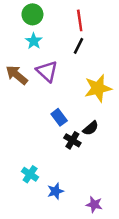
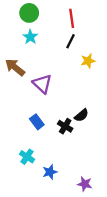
purple triangle: (47, 71) -> (42, 84), moved
yellow star: (98, 88) -> (88, 61), moved, size x0.6
blue rectangle: (59, 117) -> (37, 122), moved

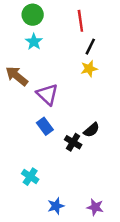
black line: (71, 41) -> (90, 47), moved
yellow star: (88, 61) -> (89, 69), moved
blue rectangle: (37, 122) -> (45, 126), moved
blue star: (50, 172) -> (56, 206), moved

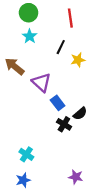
black line: (90, 47) -> (61, 47), moved
blue rectangle: (45, 126) -> (58, 103), moved
blue star: (56, 206) -> (23, 180), moved
purple star: (95, 207) -> (76, 177), moved

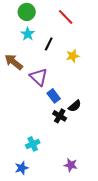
red line: (70, 18) -> (66, 17), turned -36
black line: (61, 47) -> (49, 44), moved
cyan cross: (26, 154) -> (33, 144), moved, turned 32

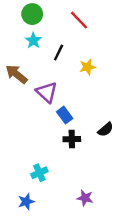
black semicircle: (75, 106) -> (105, 129), moved
black cross: (60, 116) -> (72, 139), turned -32

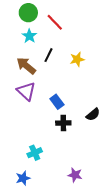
red line: (79, 20) -> (55, 22), moved
black line: (59, 53) -> (48, 55), moved
brown arrow: (17, 74) -> (26, 66), moved
purple triangle: (47, 92) -> (26, 91), moved

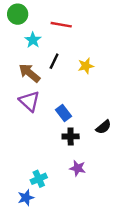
green circle: (28, 13) -> (18, 14), moved
red line: (55, 22) -> (61, 25), turned -36
cyan cross: (35, 153) -> (39, 179), moved
purple star: (75, 175) -> (78, 168), moved

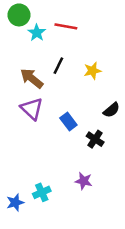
cyan star: (33, 40) -> (37, 33), moved
black semicircle: (103, 127) -> (111, 110), moved
black cross: (71, 136) -> (95, 139), moved, turned 35
blue star: (26, 198) -> (15, 203), moved

